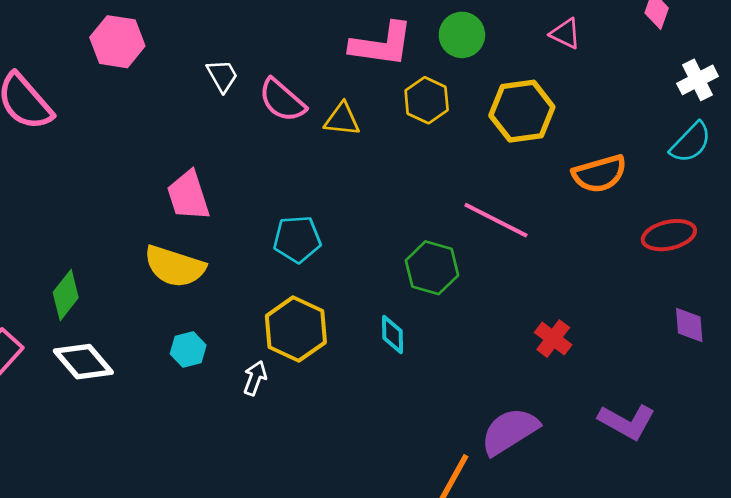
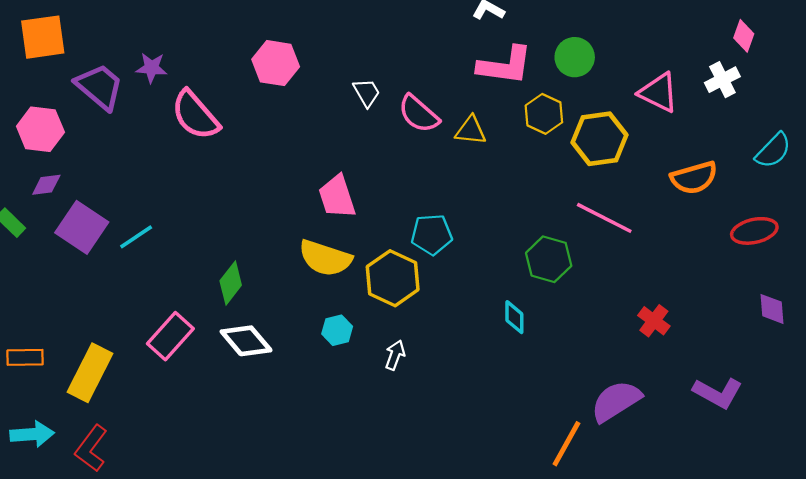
pink triangle: (565, 34) -> (659, 93), moved, size x1.5
white cross: (698, 80) -> (722, 80), moved
yellow hexagon: (522, 111) -> (599, 139), moved
yellow hexagon: (296, 329) -> (393, 278), moved

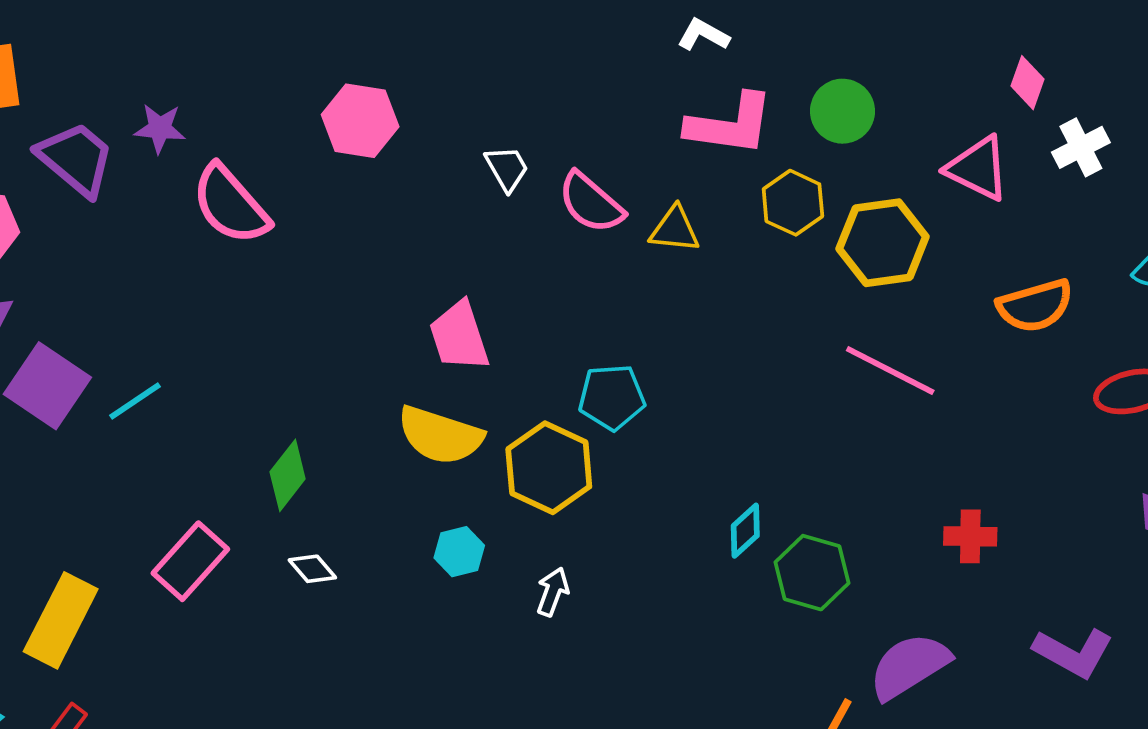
pink diamond: (744, 36) -> (1027, 83), moved
green hexagon: (549, 259) -> (812, 573), moved
cyan diamond: (514, 317) -> (745, 531), turned 48
red cross: (654, 321) -> (970, 536), turned -36
white diamond: (246, 341) -> (312, 569), size x0.6

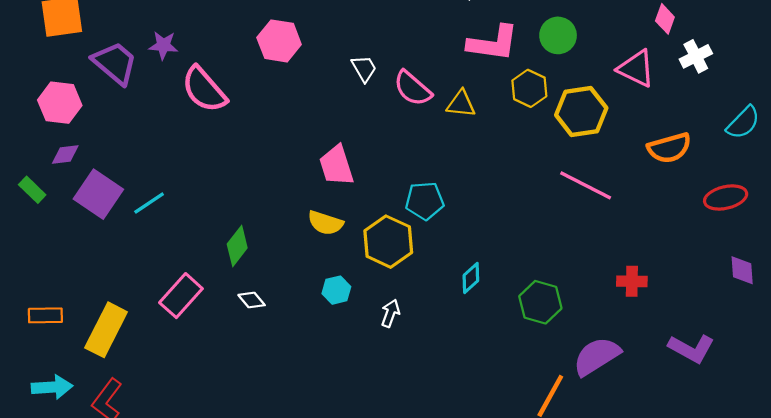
yellow semicircle: (440, 435) -> (325, 223), size x0.7
cyan diamond: (745, 531) -> (471, 278), moved

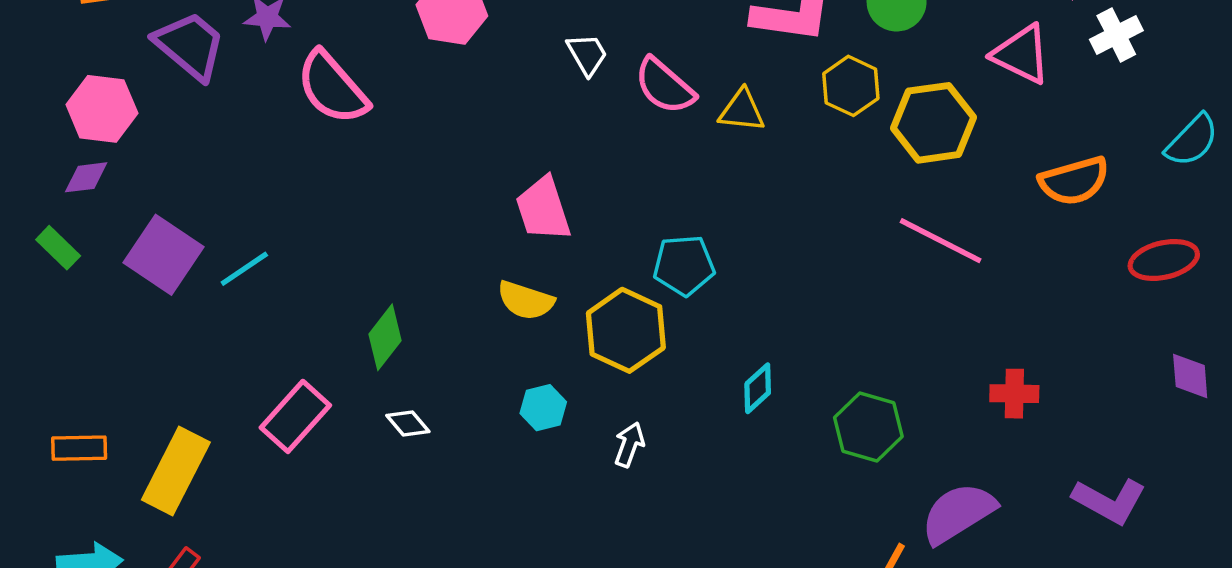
purple diamond: (65, 154) -> (86, 177), moved

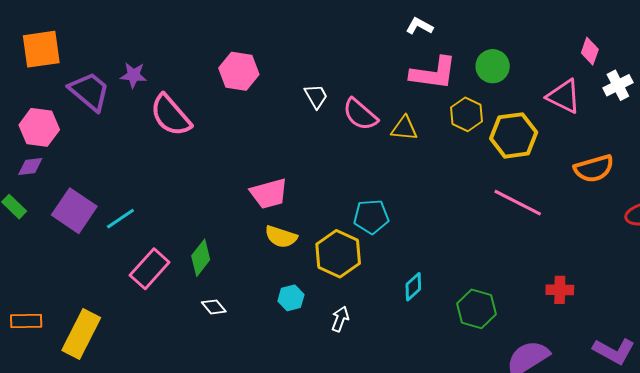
pink trapezoid: (543, 209) -> (269, 194), moved, turned -87
pink rectangle: (295, 416) -> (150, 269), moved

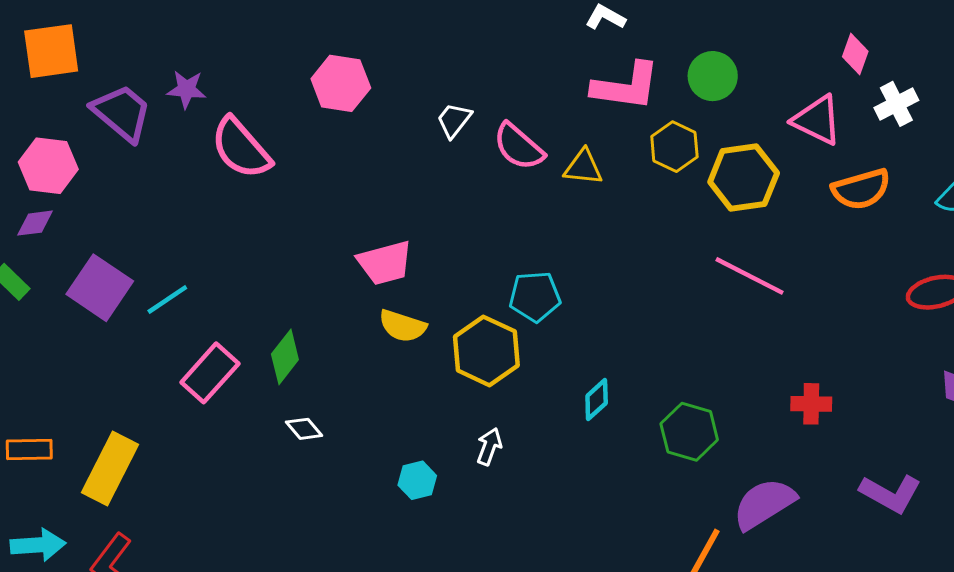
white trapezoid: (316, 96) -> (454, 120), turned -112
orange semicircle: (594, 169) -> (861, 189), moved
cyan hexagon: (291, 298) -> (417, 480), moved

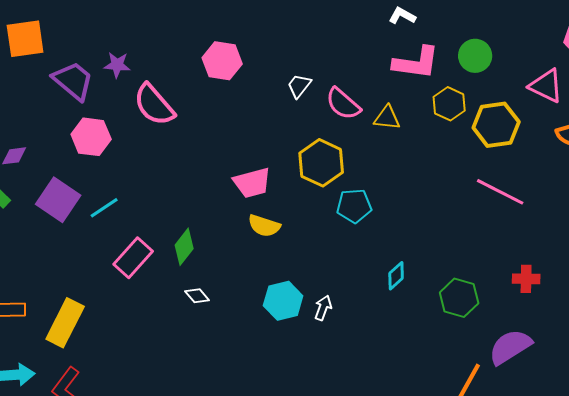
pink hexagon: (48, 166) -> (91, 137), moved
yellow hexagon: (486, 351) -> (321, 163), moved
red cross: (811, 404) -> (526, 279), moved
cyan hexagon: (417, 480) -> (283, 301), moved, size x1.5

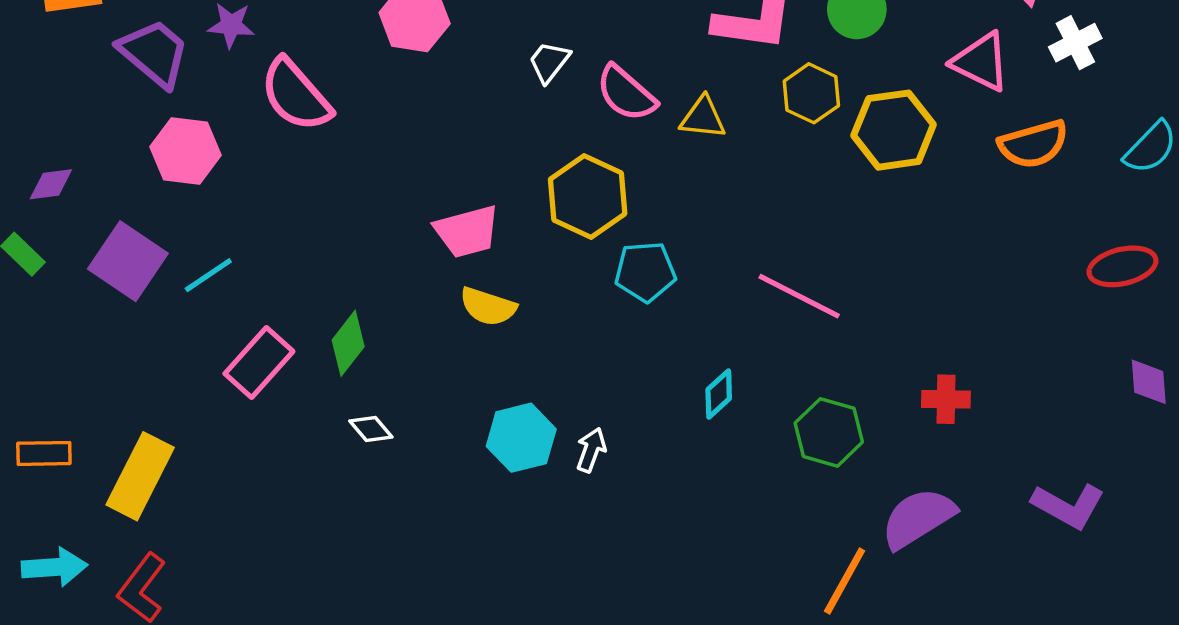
pink line: (500, 192) -> (799, 296), moved

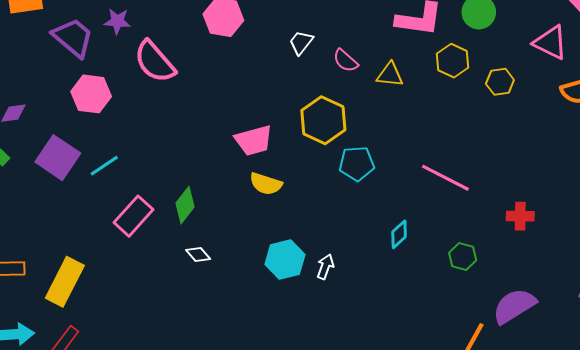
pink semicircle: (626, 93) -> (346, 61), size x0.7
yellow hexagon: (894, 130) -> (500, 82), size x0.6
red cross: (946, 399) -> (520, 216), moved
green hexagon: (829, 432) -> (463, 256), size x0.7

